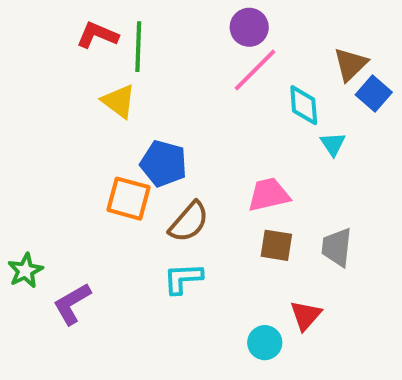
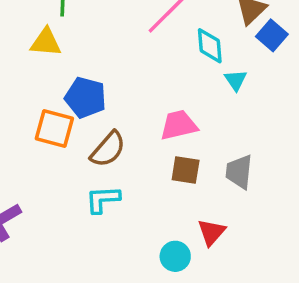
yellow triangle: (119, 101) -> (46, 42), turned -32

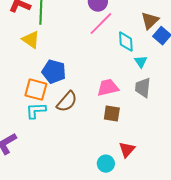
yellow triangle: (46, 42) -> (31, 40), turned 30
gray trapezoid: (239, 172) -> (143, 88), moved
cyan L-shape: (103, 199) -> (36, 111), moved

